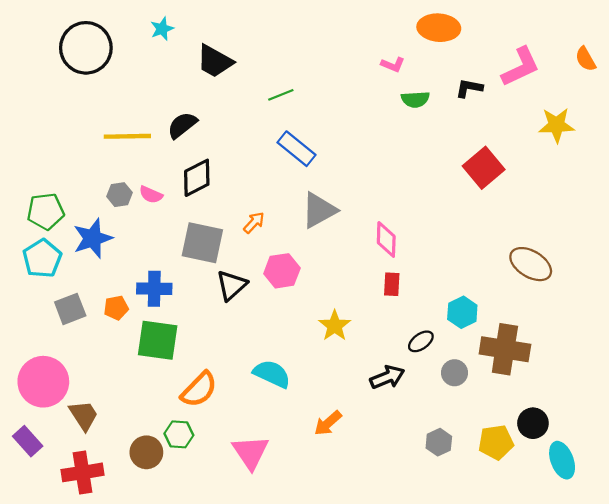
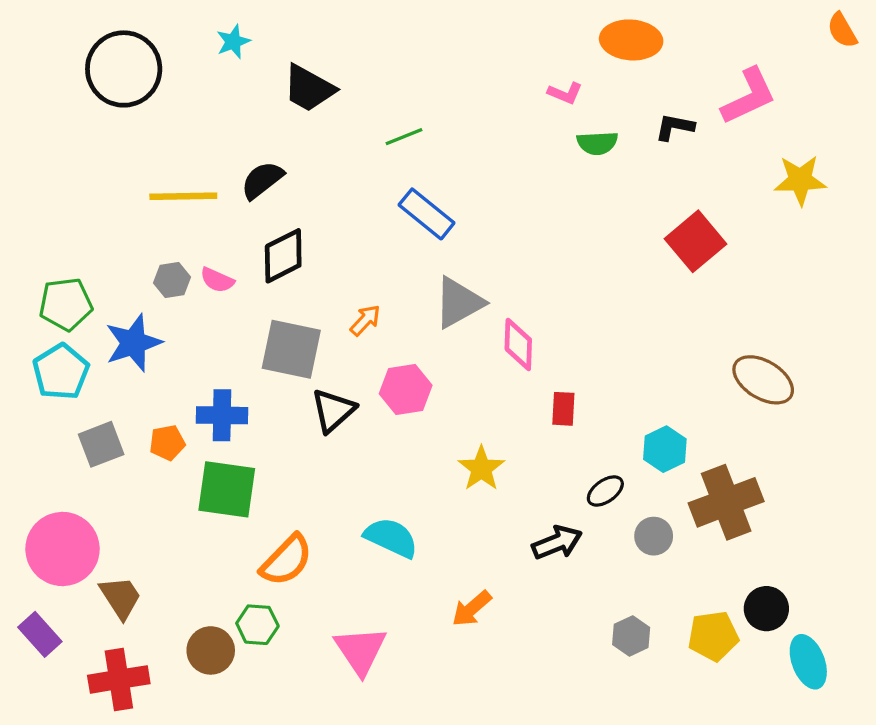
orange semicircle: (586, 59) -> (842, 30), moved
pink diamond: (386, 239) -> (518, 344), moved
brown cross: (505, 349) -> (726, 502), turned -30

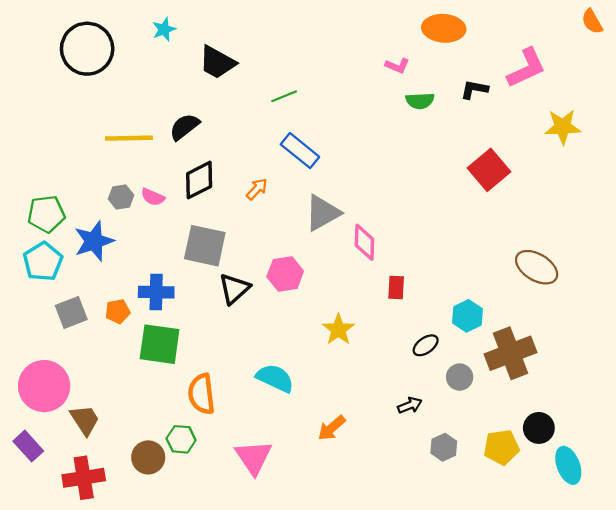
orange arrow: (365, 320) -> (257, 189), moved
black arrow: (557, 543) -> (410, 405), moved, size x0.7
orange semicircle: (286, 560) -> (201, 394), turned 129

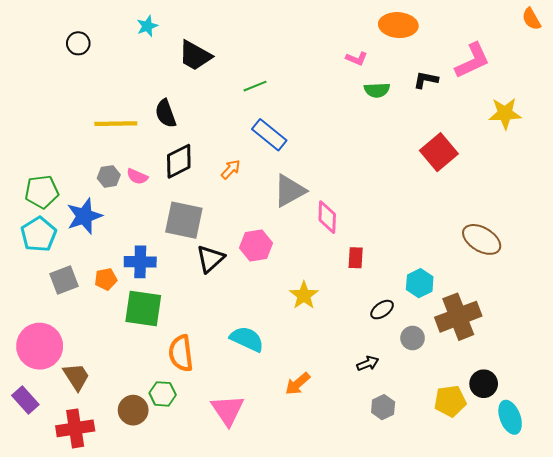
black circle: (87, 49) -> (78, 43), size x0.5
black semicircle: (184, 127) -> (166, 113), turned -72
gray hexagon: (444, 447) -> (383, 407), moved

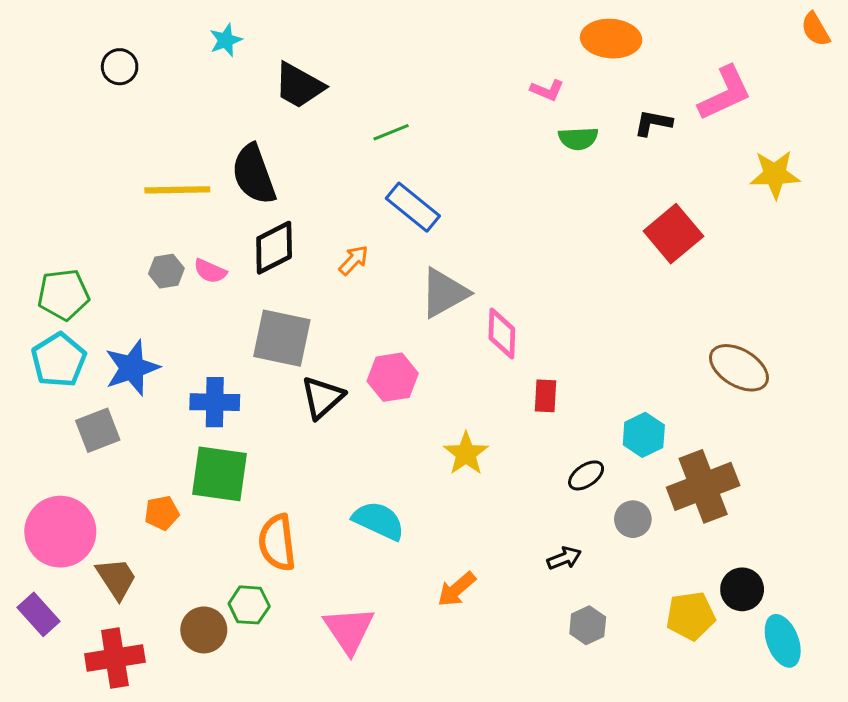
black semicircle: (166, 113) -> (254, 174), size x1.4
blue star: (84, 216) -> (132, 368), moved
orange pentagon: (106, 279) -> (162, 513), moved

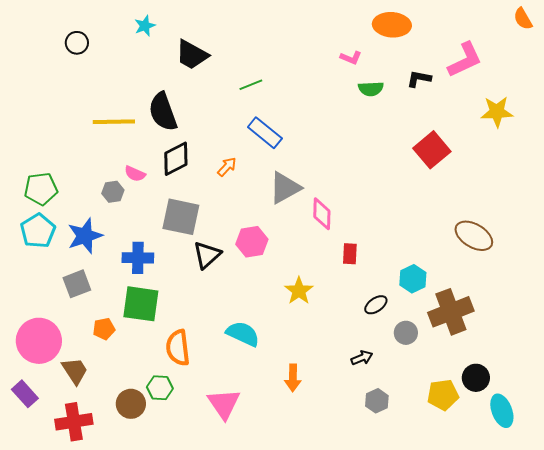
gray hexagon: (166, 271) -> (113, 192), moved
gray square: (98, 430) -> (77, 284), moved
orange arrow: (457, 589) -> (293, 378), turned -48

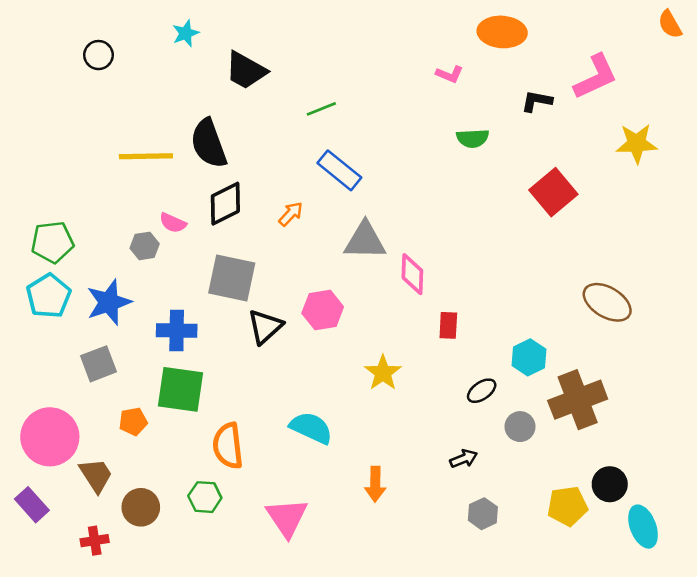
green semicircle: (371, 89) -> (473, 138), moved
gray triangle: (285, 188) -> (365, 241), turned 30
brown circle: (131, 404) -> (141, 507), moved
red cross: (74, 422) -> (95, 541), size x0.6

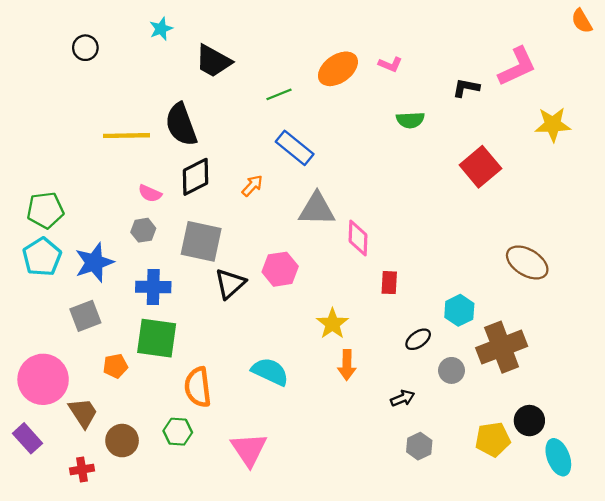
orange ellipse: (502, 32) -> (338, 69), moved, turned -39
gray hexagon: (145, 246) -> (143, 230), moved
orange arrow: (375, 484) -> (347, 365), moved

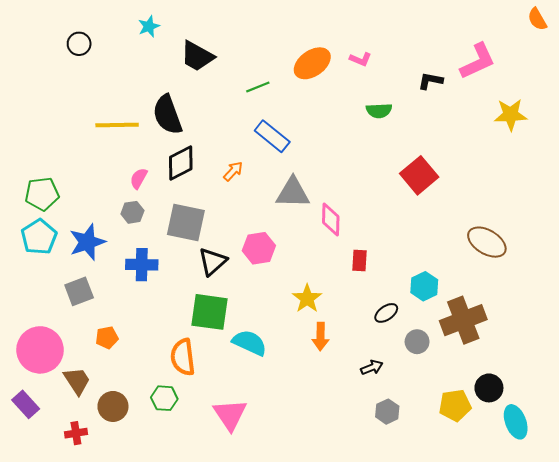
red square: (480, 167) -> (419, 175), moved
pink semicircle: (150, 193) -> (139, 178), turned 95
green square: (157, 338) -> (210, 312), moved

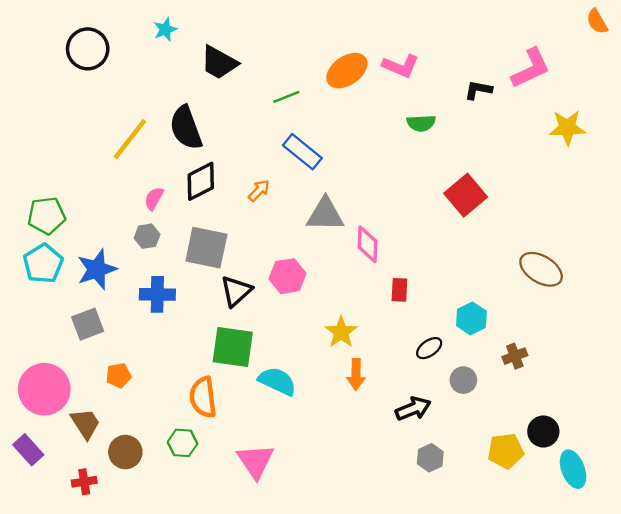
black circle: (79, 44) -> (88, 49), size x1.6
pink L-shape: (361, 59) -> (401, 66), size x1.5
yellow line: (117, 125) -> (130, 139), turned -51
brown cross: (463, 320) -> (515, 356), size x0.5
black arrow: (372, 367) -> (413, 409), size x1.4

